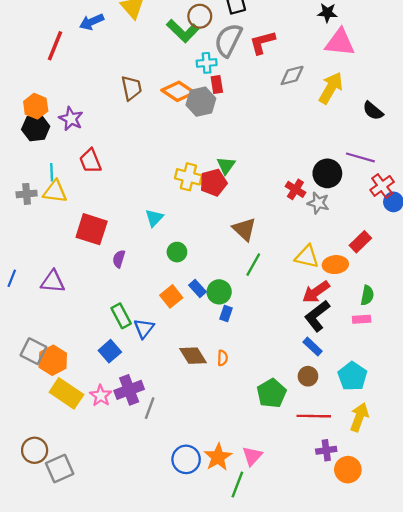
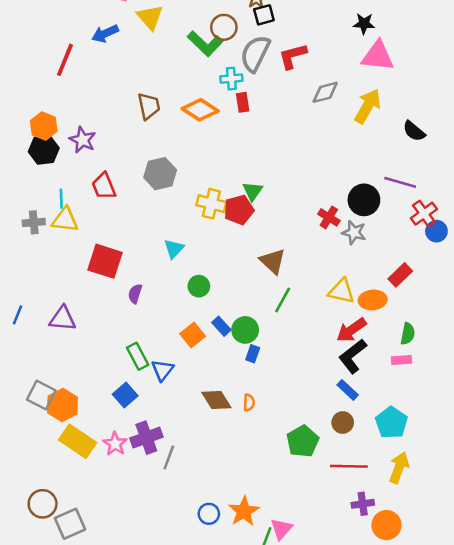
gray hexagon: (201, 102) -> (160, 174), moved
pink triangle: (252, 456) -> (281, 529), moved
blue circle: (186, 459) -> (209, 514), size x0.7

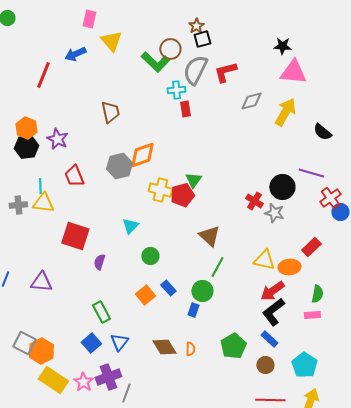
orange diamond: (200, 110) -> (142, 155), moved, turned -52
green circle: (245, 330) -> (202, 291), moved
blue triangle: (163, 370) -> (119, 342), moved
green pentagon: (303, 441) -> (233, 346), moved

